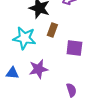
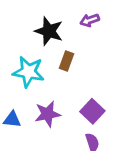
purple square: (74, 48) -> (92, 111), moved, turned 36

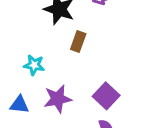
cyan star: (28, 72) -> (34, 65), moved, size x0.6

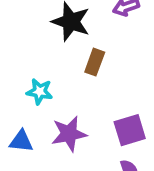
purple square: (106, 96) -> (130, 130), turned 30

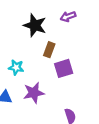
purple square: (130, 130) -> (64, 68), moved

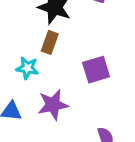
brown rectangle: (49, 50) -> (50, 42), moved

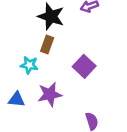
purple square: (96, 70) -> (84, 66), turned -30

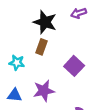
cyan star: (29, 65) -> (17, 63), moved

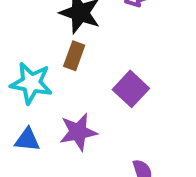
cyan star: (17, 63) -> (31, 83), size x1.5

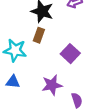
purple star: (78, 132) -> (52, 85), moved

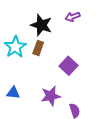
cyan star: (15, 50) -> (15, 47), moved, turned 30

